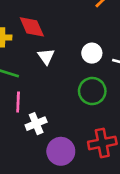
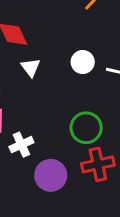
green circle: (92, 91) -> (86, 128), moved

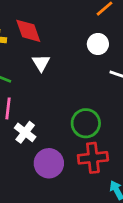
white circle: (83, 62) -> (98, 44), moved
white cross: (21, 145) -> (25, 132), turned -35

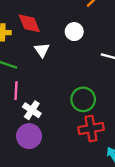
white circle: (98, 44) -> (74, 32), moved
purple circle: (49, 163) -> (29, 136), moved

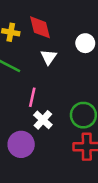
pink line: (16, 91) -> (32, 97), moved
white cross: (32, 110) -> (43, 120), moved

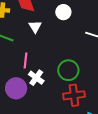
purple circle: (21, 144) -> (16, 88), moved

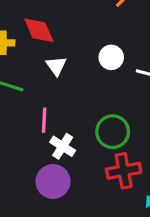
white circle: (63, 12) -> (111, 57), moved
purple circle: (16, 88) -> (53, 181), moved

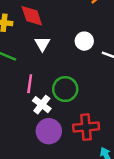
green circle: (113, 132) -> (65, 89), moved
purple circle: (53, 181) -> (49, 131), moved

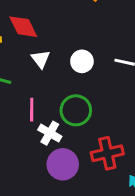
white circle: (84, 41) -> (82, 61), moved

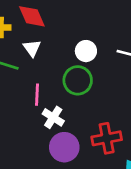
white triangle: (41, 59) -> (32, 48), moved
green circle: (76, 110) -> (78, 80), moved

